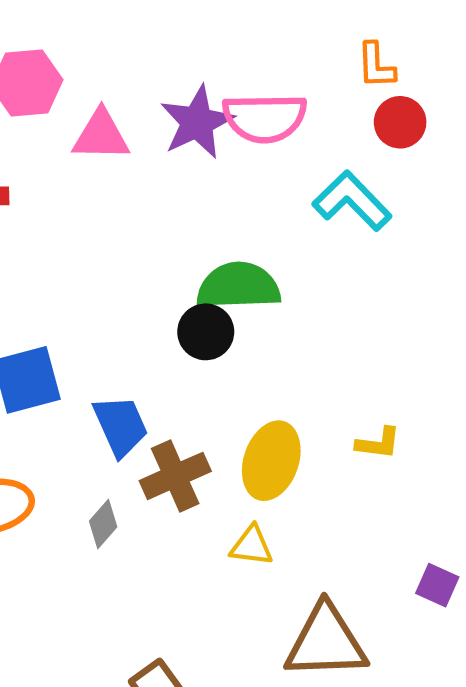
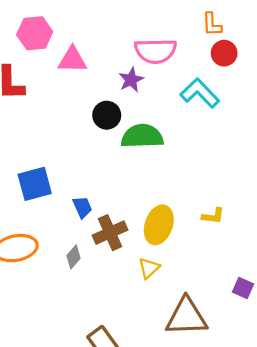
purple star: (197, 122) -> (131, 80), moved, size x0.7
black circle: (206, 332) -> (107, 115), moved
blue trapezoid: (121, 426) -> (82, 207), size x0.7
yellow triangle: (252, 546) -> (149, 268), turned -50

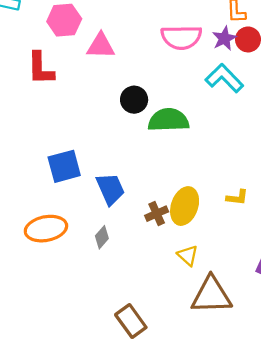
purple star: (131, 80) -> (224, 38), moved
blue trapezoid: (82, 207) -> (110, 189), size x1.5
brown cross: (110, 233) -> (157, 214), moved, size x0.7
yellow triangle: (149, 268) -> (188, 255), moved, turned -35

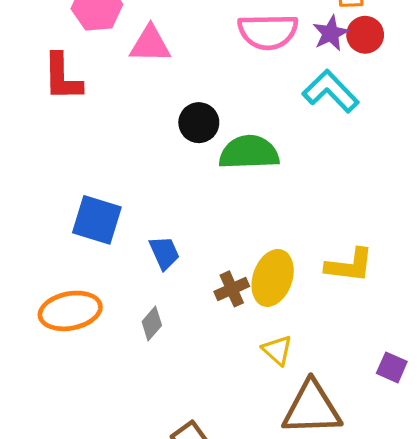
blue square: (64, 166) -> (97, 220), turned 32
blue trapezoid: (110, 189) -> (164, 253), size x0.7
yellow L-shape: (237, 197) -> (349, 265), size x1.5

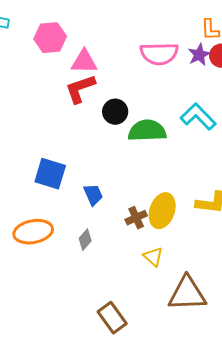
red L-shape: (62, 77) -> (80, 89), moved, turned 72
cyan L-shape: (331, 91) -> (198, 117), moved
yellow triangle: (277, 350) -> (153, 257), moved

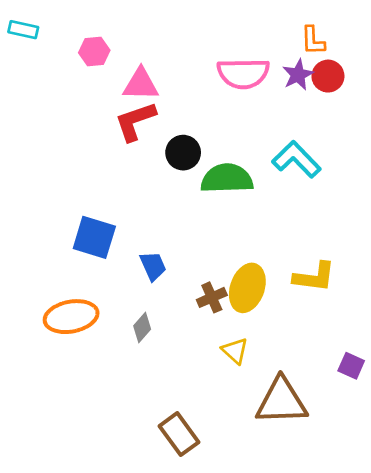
pink hexagon: (50, 38) -> (94, 51), size x0.7

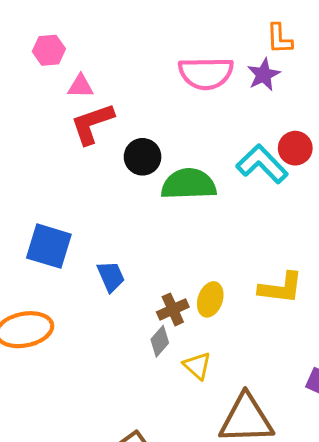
red circle: (328, 76) -> (295, 148), moved
pink triangle: (141, 84) -> (81, 86), moved, size x0.7
yellow ellipse: (247, 288) -> (210, 299), size x0.7
gray diamond: (142, 328) -> (160, 341), moved

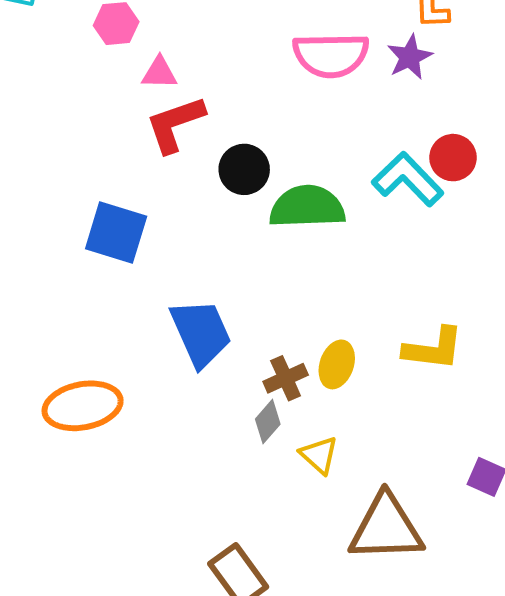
blue square: (49, 246) -> (116, 232), moved
blue trapezoid: (111, 276) -> (201, 333), size x1.6

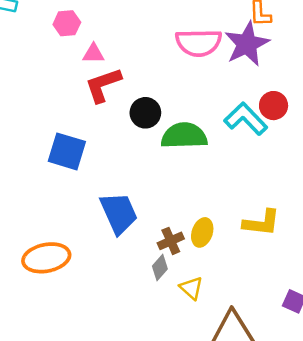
purple star: (410, 57) -> (247, 44), size x1.6

